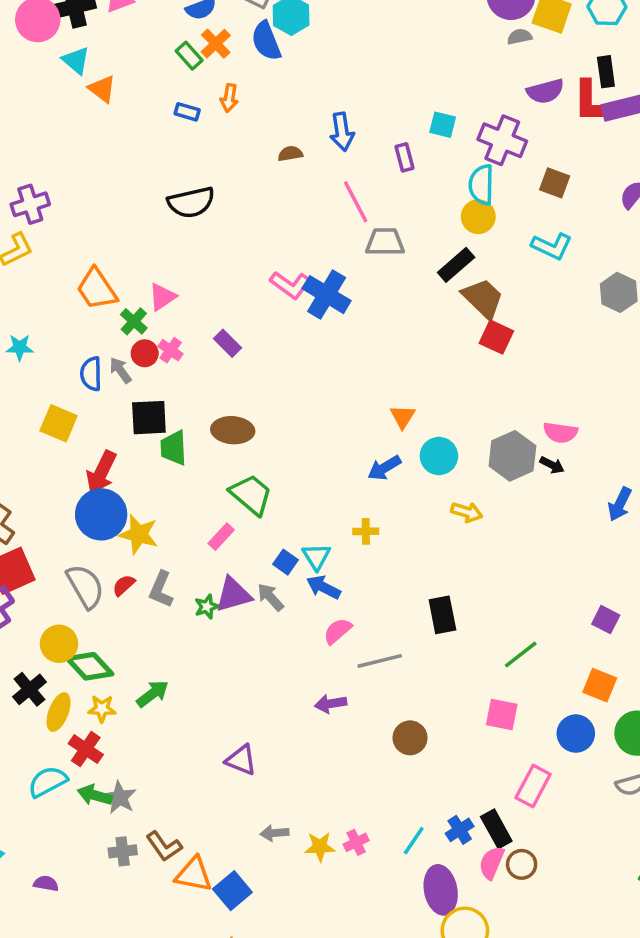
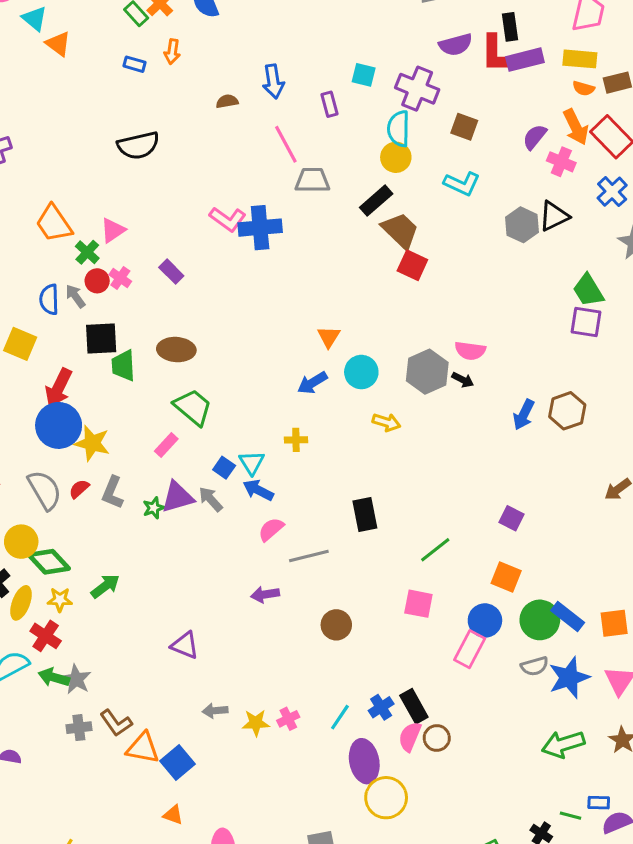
blue cross: (327, 295) -> (260, 228), turned -36
pink rectangle: (533, 786) -> (470, 649), moved

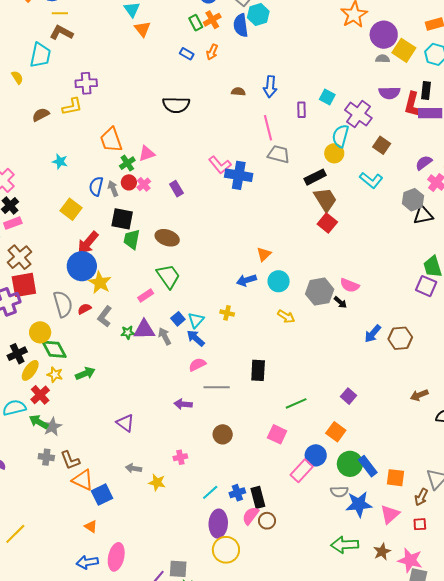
gray hexagon: (522, 225) -> (413, 200), moved
pink cross: (288, 719) -> (180, 457), moved

